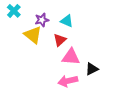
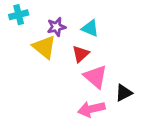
cyan cross: (14, 11) -> (19, 15), turned 32
pink triangle: (71, 57) -> (95, 77), turned 36

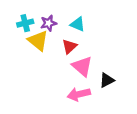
cyan cross: (19, 15) -> (25, 23), moved

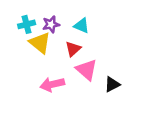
pink arrow: (79, 94) -> (52, 84), moved

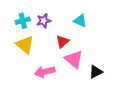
cyan triangle: (82, 26) -> (80, 21), moved
yellow triangle: (40, 43) -> (25, 45), moved

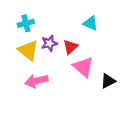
purple star: (44, 21) -> (49, 43), moved
pink arrow: (45, 72) -> (36, 81), moved

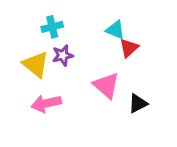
cyan cross: (26, 23) -> (52, 27), moved
red triangle: (70, 47) -> (129, 48), moved

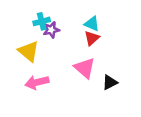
red triangle: (129, 48) -> (92, 38), moved
purple star: (63, 55) -> (51, 30), moved

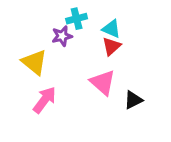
cyan cross: (42, 21) -> (77, 19), moved
pink arrow: (37, 82) -> (45, 100), turned 140

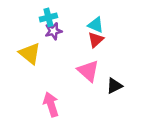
cyan cross: (77, 19) -> (48, 17), moved
pink arrow: (45, 100) -> (51, 104), moved, turned -55

